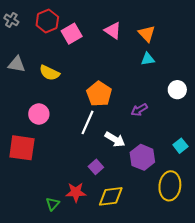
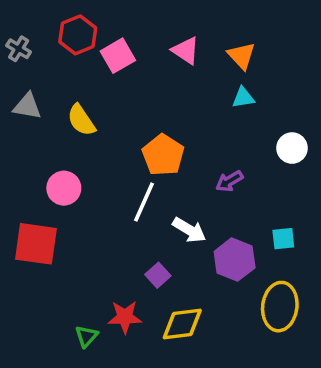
gray cross: (11, 20) -> (19, 49), moved
yellow semicircle: (49, 73) -> (81, 120), turned 30
cyan square: (180, 146) -> (283, 239), moved, turned 32

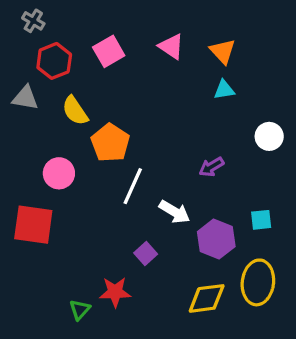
red hexagon: (78, 35) -> (54, 61), moved
gray cross: (19, 49) -> (33, 21), moved
orange pentagon: (163, 155) -> (110, 143), moved
yellow diamond: (182, 324) -> (207, 298), moved

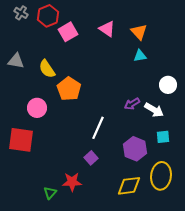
red hexagon: (54, 61) -> (48, 16), moved
white line: (133, 186) -> (98, 128), moved
white arrow: (174, 212) -> (154, 110), moved

